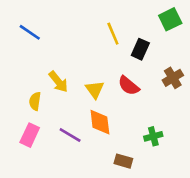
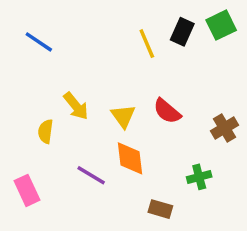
black rectangle: (140, 49) -> (182, 32), moved
brown cross: (173, 78) -> (224, 128), moved
pink rectangle: (30, 135) -> (27, 190), moved, turned -50

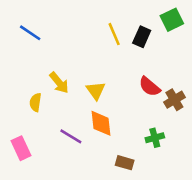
black rectangle: (182, 32) -> (142, 37), moved
red semicircle: (167, 111) -> (150, 87), moved

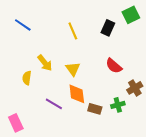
yellow line: (114, 34) -> (73, 31), moved
brown cross: (174, 100) -> (135, 88), moved
pink rectangle: (21, 148) -> (16, 123), moved
brown rectangle: (125, 163) -> (95, 109), moved

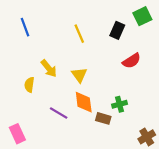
blue line: (23, 25) -> (25, 27), turned 36
red semicircle: (114, 66) -> (131, 61), moved, turned -72
brown cross: (135, 88) -> (147, 137), moved
green cross: (118, 105) -> (120, 104), moved

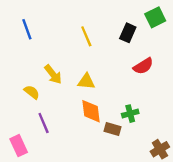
yellow triangle: (79, 75) -> (86, 81), turned -49
yellow semicircle: (29, 85) -> (32, 92), turned 120
purple line: (59, 113) -> (44, 123), moved, turned 36

